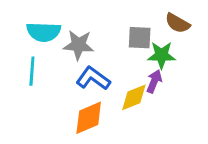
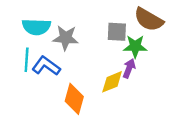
brown semicircle: (178, 23) -> (149, 20), size x1.4
blue L-shape: (93, 78) -> (46, 66), moved
orange diamond: (89, 118) -> (74, 99), turned -52

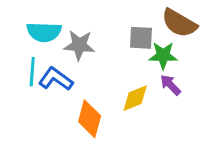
purple arrow: (129, 68) -> (170, 85), moved, turned -66

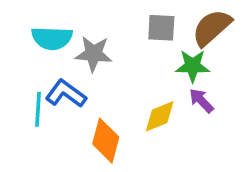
brown semicircle: (179, 23) -> (212, 28), turned 108
gray square: (141, 38) -> (161, 28), moved
cyan line: (32, 72) -> (38, 109), moved

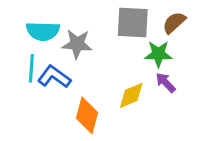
gray square: (161, 28) -> (133, 23), size x1.4
brown semicircle: (212, 28) -> (174, 23), size x0.7
cyan line: (38, 109) -> (31, 68), moved

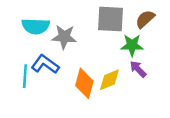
cyan line: (31, 68) -> (25, 76), moved
orange diamond: (87, 115) -> (84, 83), moved

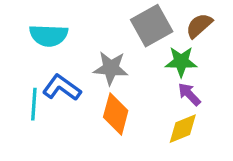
gray square: (111, 19) -> (152, 26), turned -32
gray star: (64, 37) -> (111, 68), moved
yellow diamond: (109, 80) -> (183, 129), moved

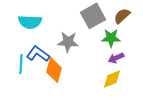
purple arrow: (189, 94) -> (116, 58), turned -70
orange diamond: (116, 114) -> (54, 70), moved

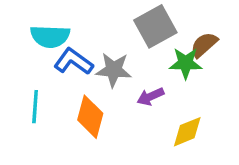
brown semicircle: (122, 16) -> (204, 45), moved
blue L-shape: (38, 54) -> (74, 61), moved
purple arrow: (116, 58) -> (150, 97), moved

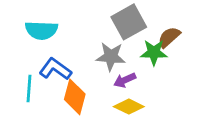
blue L-shape: (74, 61) -> (55, 69), moved
gray star: (114, 70) -> (111, 57), moved
yellow diamond: (187, 132) -> (129, 107), moved, turned 48

